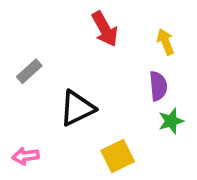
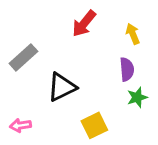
red arrow: (105, 29) -> (84, 23), turned 68
gray rectangle: (29, 71) -> (23, 57), size x1.4

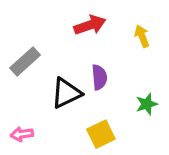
red arrow: (84, 23) -> (90, 25), turned -148
purple semicircle: (127, 69) -> (99, 77), moved

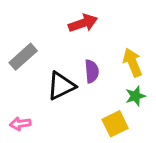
yellow arrow: (142, 36) -> (133, 63), moved, size x1.4
yellow square: (101, 134) -> (115, 124), moved

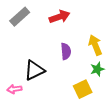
gray rectangle: (23, 57) -> (20, 17), moved
black triangle: (61, 86) -> (34, 70), moved

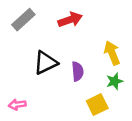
purple semicircle: (66, 51) -> (78, 71), moved
black triangle: (34, 70) -> (46, 63), moved

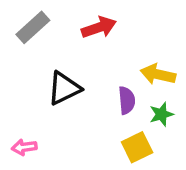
yellow arrow: (112, 53) -> (158, 74), turned -55
purple semicircle: (78, 71) -> (127, 100), moved

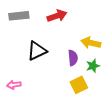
gray rectangle: (33, 27) -> (19, 16), turned 36

